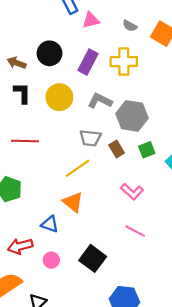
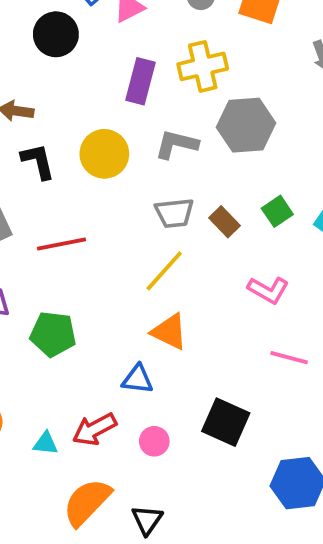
black circle: (50, 53) -> (56, 34), moved
gray hexagon: (132, 116) -> (246, 125), moved

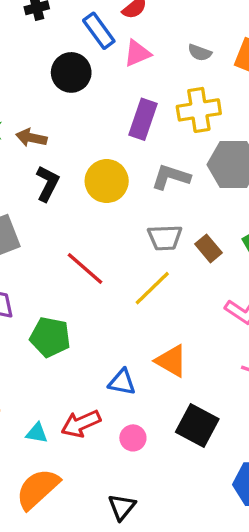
black L-shape: (38, 161) -> (48, 183), turned 36
red line: (62, 244) -> (85, 268), moved, turned 48
orange triangle: (169, 332) -> (171, 361), moved
orange semicircle: (87, 502) -> (38, 489), moved

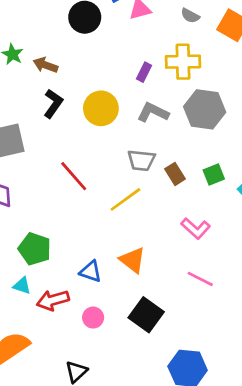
purple rectangle: (143, 119) -> (144, 72), moved, size x0.6
green pentagon: (50, 337) -> (35, 249), moved
cyan triangle: (37, 433) -> (22, 286), moved

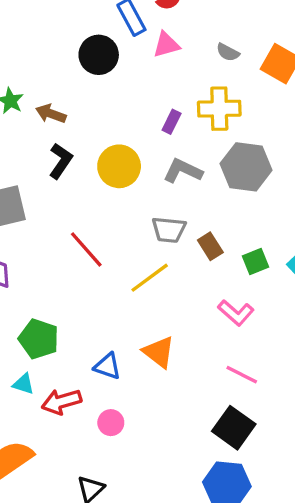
green square: (214, 174) -> (255, 262), moved
black square: (146, 315) -> (234, 428), moved

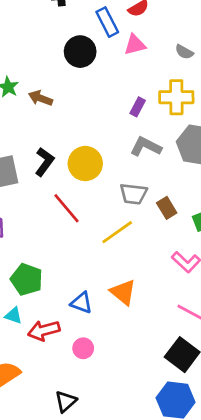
black L-shape: (61, 161) -> (44, 162), moved
yellow circle: (119, 166) -> (85, 164), moved

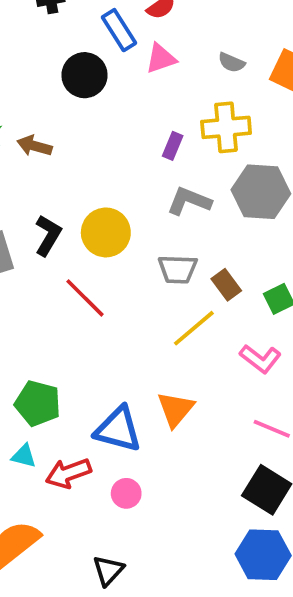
yellow line: (117, 232) -> (194, 328), moved
orange triangle: (123, 292) -> (175, 409), turned 36
blue triangle: (82, 303) -> (118, 429), size x1.5

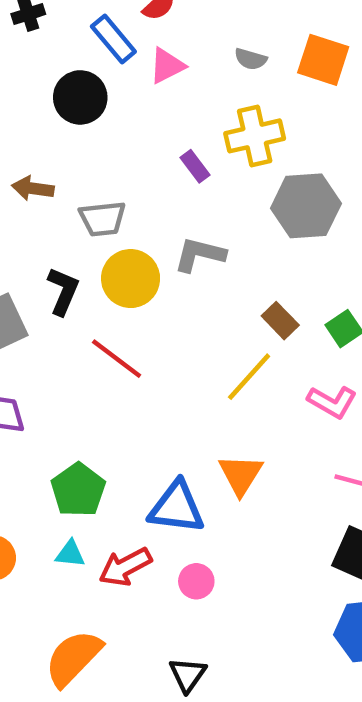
purple rectangle: (173, 146) -> (195, 166), turned -52
gray L-shape: (189, 201) -> (200, 255), moved
gray trapezoid: (178, 269) -> (102, 219), moved
green pentagon: (38, 403) -> (78, 490), turned 30

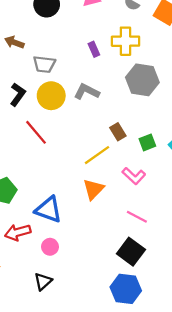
orange triangle: (241, 475) -> (93, 189), moved
black triangle: (188, 675) -> (43, 281), moved

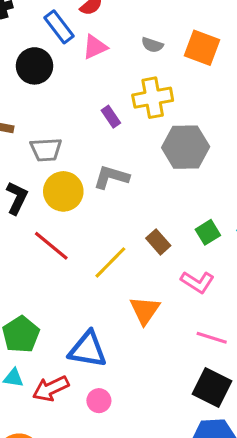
brown rectangle: (118, 132) -> (158, 242), moved
yellow line: (97, 155) -> (110, 262), moved

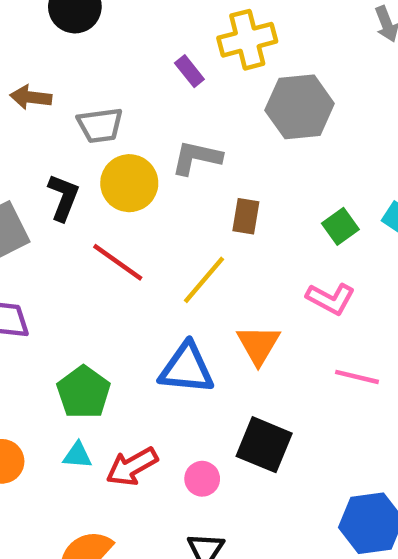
brown rectangle: (158, 242) -> (246, 216), moved, turned 55
blue triangle: (88, 350) -> (187, 368), moved
black square: (212, 387) -> (264, 445), moved

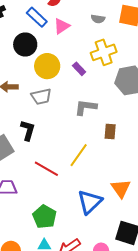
yellow circle: (129, 183) -> (47, 66), moved
red line: (118, 262) -> (46, 169), moved
yellow line: (204, 280) -> (79, 155), moved
blue triangle: (187, 368) -> (90, 202), turned -44

